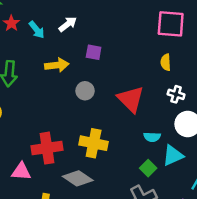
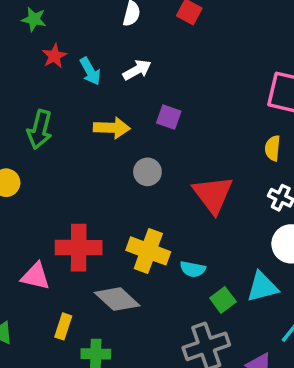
cyan semicircle: (152, 137) -> (193, 269), moved

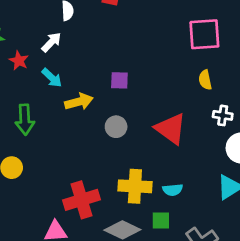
white arrow: (137, 70) -> (51, 42), moved
cyan arrow: (90, 71) -> (52, 78), moved
green square: (223, 300) -> (161, 220), moved, turned -36

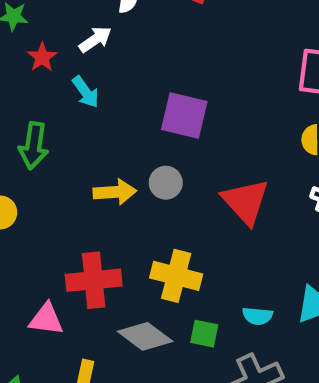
purple square: (119, 80) -> (184, 116), size x1.6
yellow arrow: (79, 102) -> (115, 192), moved
cyan semicircle: (173, 190) -> (258, 316), moved

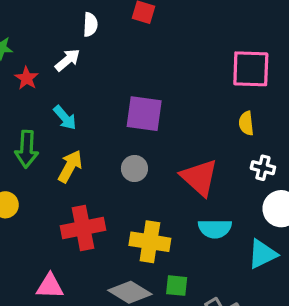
cyan arrow: (86, 92) -> (65, 118), moved
yellow arrow: (115, 192) -> (70, 166), moved, turned -52
red cross: (94, 280) -> (83, 228), moved
cyan semicircle: (258, 316) -> (215, 229), moved, size x1.4

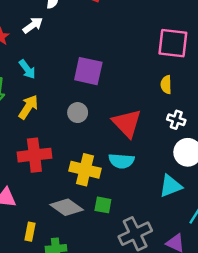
cyan semicircle: (215, 229) -> (121, 161), moved

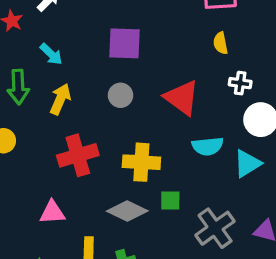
cyan semicircle: (121, 161) -> (208, 146), moved

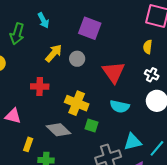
yellow arrow: (60, 99) -> (54, 53), moved
red cross: (78, 155) -> (40, 87), size x0.7
cyan triangle: (247, 163) -> (133, 142), moved
green square: (170, 201) -> (92, 126), moved

